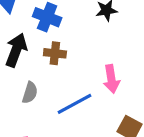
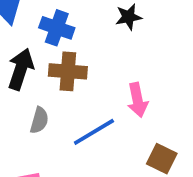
brown cross: (55, 53) -> (68, 71), size x1.4

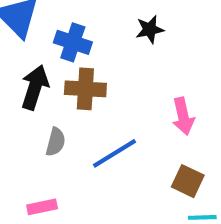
pink arrow: (138, 100) -> (183, 116), moved

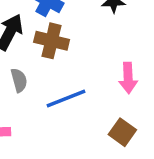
gray semicircle: (56, 142) -> (19, 80), turned -40

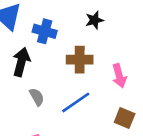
brown cross: (52, 41) -> (80, 60), moved

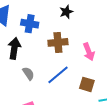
brown square: (125, 118) -> (87, 84), moved

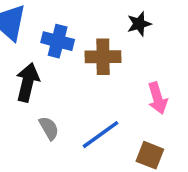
black star: (66, 12) -> (139, 24), moved
brown cross: (58, 42) -> (103, 57), moved

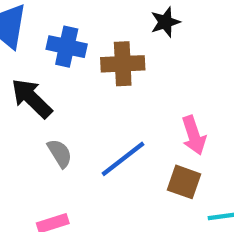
black arrow: (27, 82) -> (32, 98), turned -57
pink arrow: (158, 98) -> (194, 135), moved

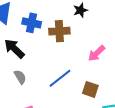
pink arrow: (194, 135) -> (96, 53), moved, turned 66
gray semicircle: (60, 153) -> (20, 77), moved

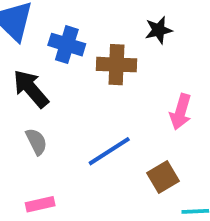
pink arrow: (96, 53) -> (181, 112), turned -36
brown square: (90, 89) -> (163, 177), turned 35

